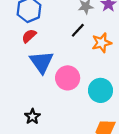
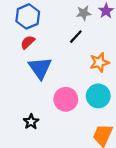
orange star: (102, 43) -> (99, 62), moved
pink circle: (68, 78) -> (66, 99), moved

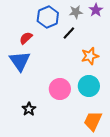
blue hexagon: (28, 16) -> (48, 17), moved
blue triangle: (40, 68) -> (20, 61), moved

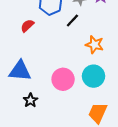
orange star: (90, 56) -> (95, 45), turned 30
blue triangle: (20, 61) -> (20, 71), moved, turned -50

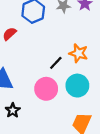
black line: (72, 20) -> (56, 63), moved

